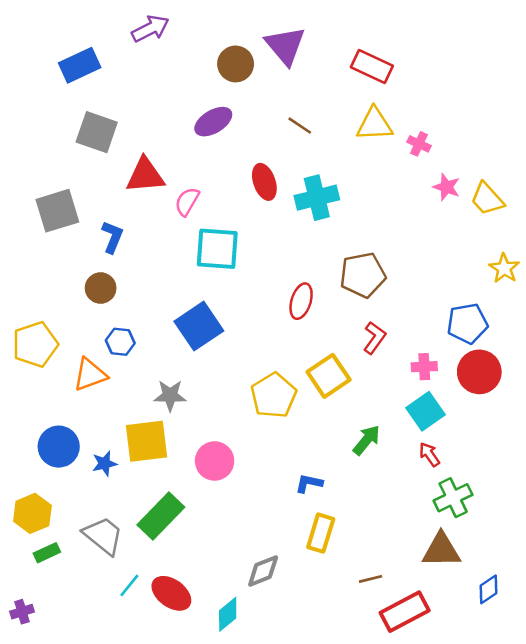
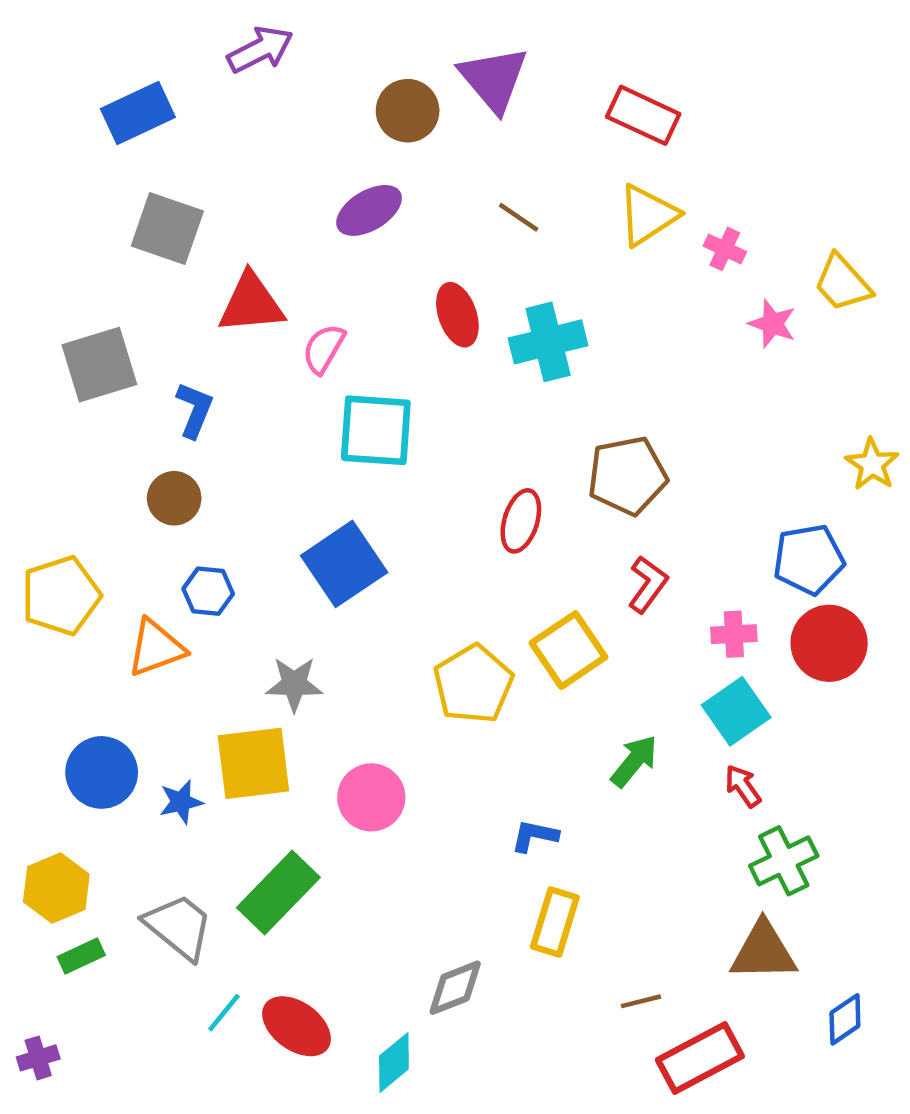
yellow triangle: (374, 124) -> (648, 215), turned -30
yellow trapezoid: (487, 199) -> (843, 283), moved

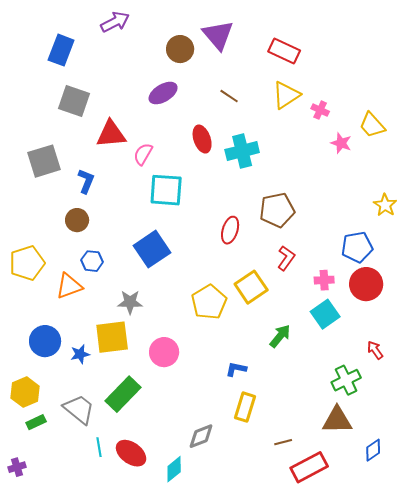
blue rectangle: (138, 113) -> (61, 50), turned -44
red arrow: (743, 786) -> (375, 350), moved
cyan line: (224, 1013) -> (99, 447), turned -48

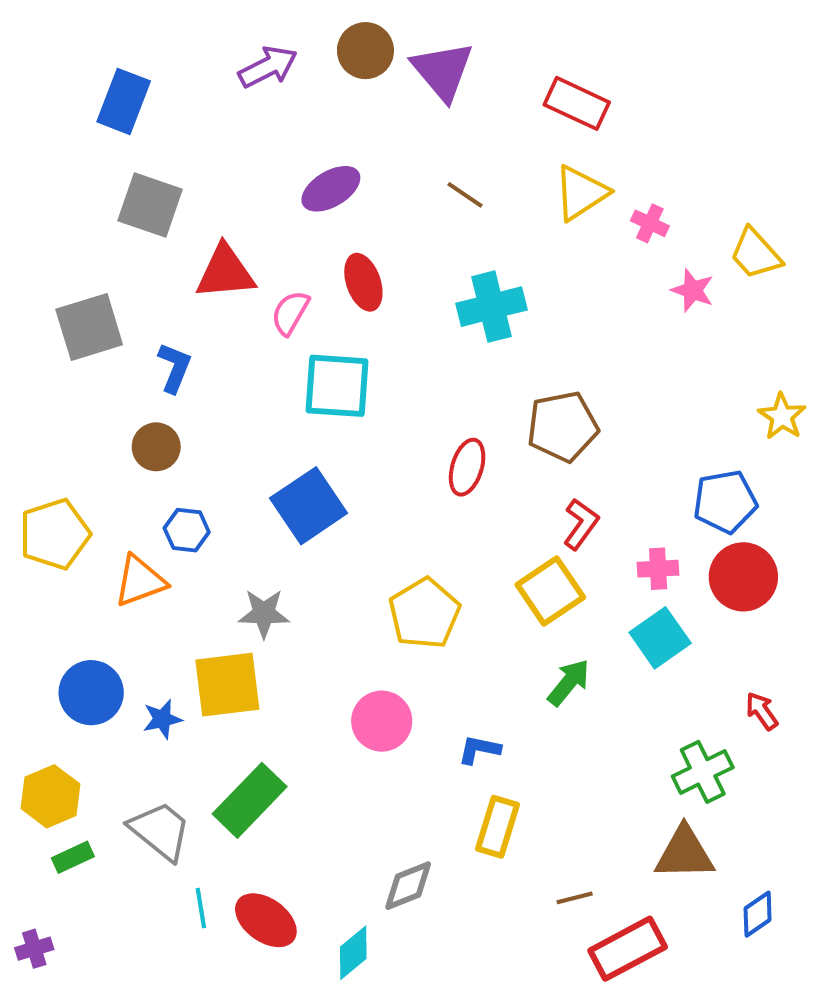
purple arrow: (115, 22) -> (268, 67), moved
brown circle: (180, 49) -> (365, 51), moved
red ellipse: (202, 139) -> (363, 282), moved
yellow square: (251, 287) -> (550, 591), moved
pink circle: (164, 352) -> (382, 721), moved

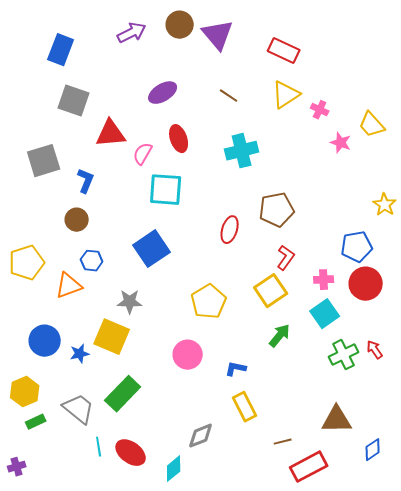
yellow square: (227, 685) -> (112, 337), turned 30
green cross: (703, 772) -> (344, 355), moved
yellow rectangle: (498, 827) -> (245, 407), turned -44

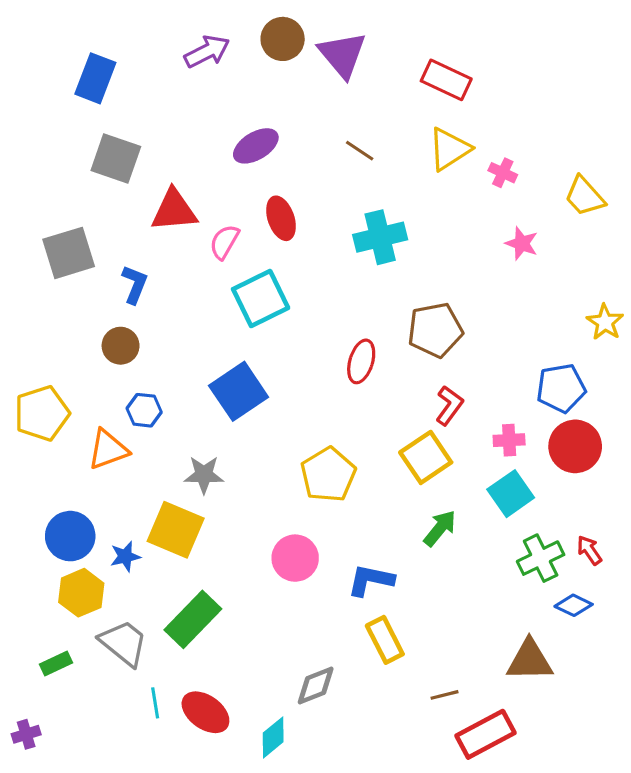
pink star: (341, 143) -> (522, 243), moved
cyan square: (166, 190) -> (261, 299), turned -30
blue L-shape: (236, 369) -> (371, 580), size x1.4
yellow hexagon: (25, 392) -> (81, 593), moved
blue diamond: (373, 450) -> (574, 605), moved, turned 60

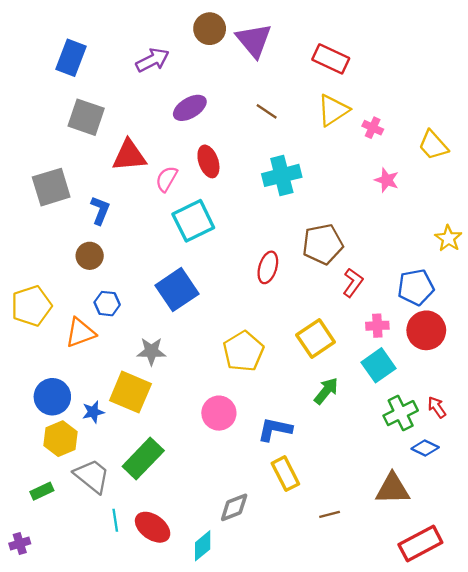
purple arrow: (207, 52) -> (153, 60), moved
red L-shape: (449, 405) -> (353, 283), moved
red rectangle: (485, 734) -> (420, 544), moved

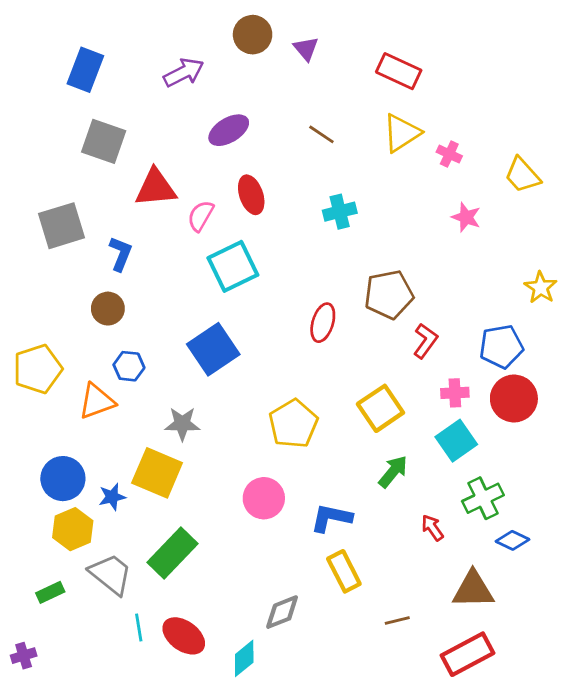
purple triangle: (254, 40) -> (306, 49), size x0.6
cyan cross: (282, 175) -> (340, 212), size x0.7
red arrow: (437, 407) -> (432, 528), moved
red rectangle: (420, 544) -> (468, 654), moved

